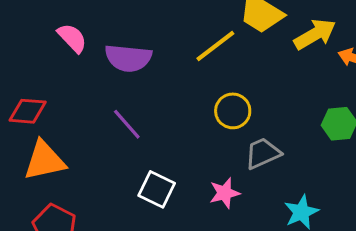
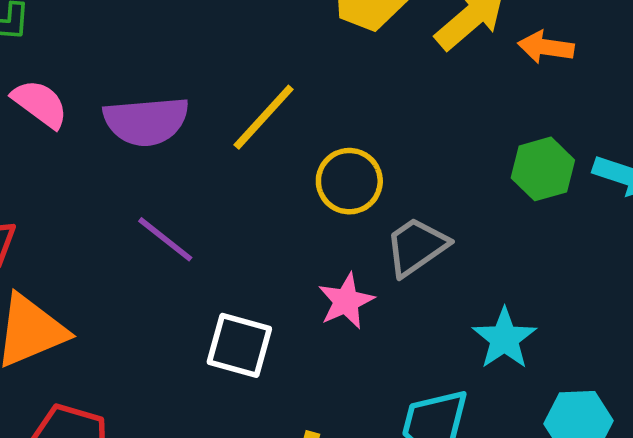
yellow line: (215, 46) -> (264, 117), moved
pink star: (225, 193) -> (346, 301), moved

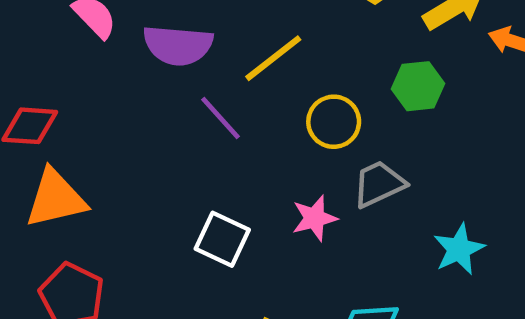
green hexagon: (543, 169) -> (418, 86), moved
purple line: (165, 239) -> (221, 118), moved
cyan star: (504, 339) -> (459, 249), moved

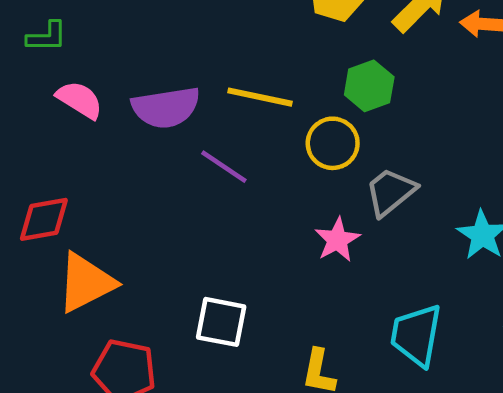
yellow line: (273, 58) -> (260, 97), turned 64
green hexagon: (418, 86) -> (369, 86), moved
white square: (222, 239) -> (221, 322), moved

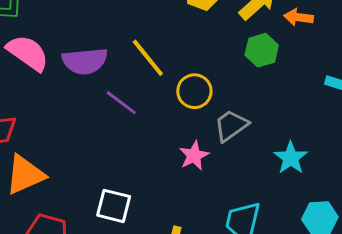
green hexagon: (369, 86) -> (262, 50), moved
yellow line: (260, 97) -> (148, 58), turned 36
pink semicircle: (80, 100) -> (28, 53), size x1.4

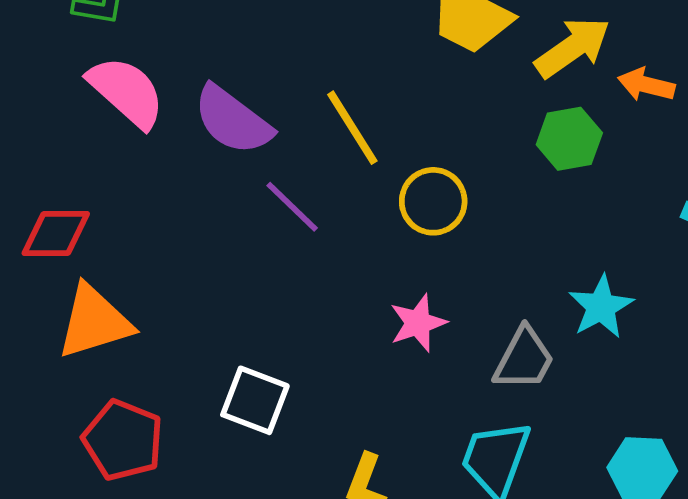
purple semicircle: (85, 61) -> (233, 120), turned 36
gray trapezoid: (231, 126) -> (524, 359), moved, turned 147
cyan star: (291, 158) -> (601, 307), moved

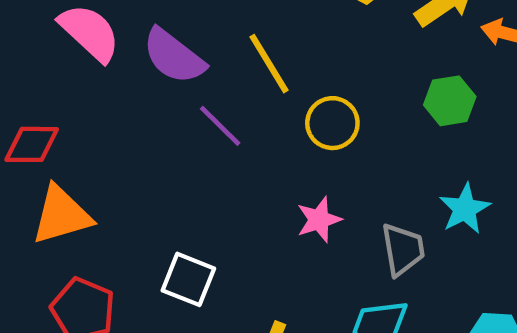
green hexagon: (569, 139) -> (450, 101), moved
gray trapezoid: (524, 359) -> (403, 249), turned -38

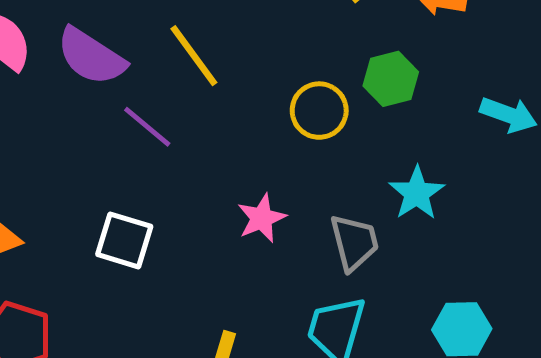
yellow circle: (332, 123) -> (319, 111), moved
white square: (188, 279) -> (124, 240), moved

